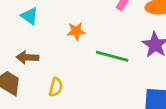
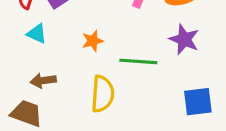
yellow semicircle: (56, 87) -> (103, 94), moved, size x1.6

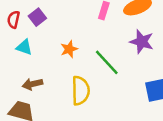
green line: (138, 61) -> (107, 62), turned 48

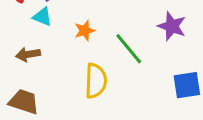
cyan triangle: (24, 47) -> (42, 17), moved
brown arrow: (32, 84) -> (28, 54), moved

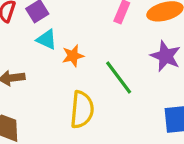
cyan triangle: (42, 17) -> (47, 40), moved

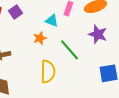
cyan triangle: (47, 40) -> (52, 21), moved

